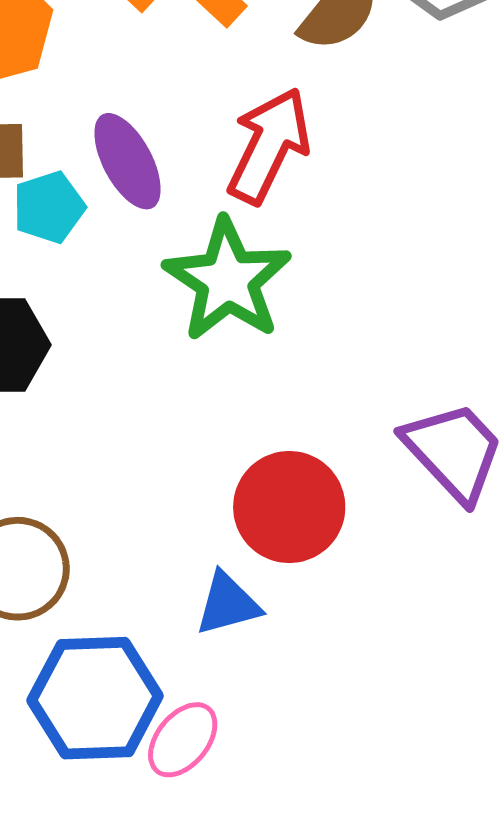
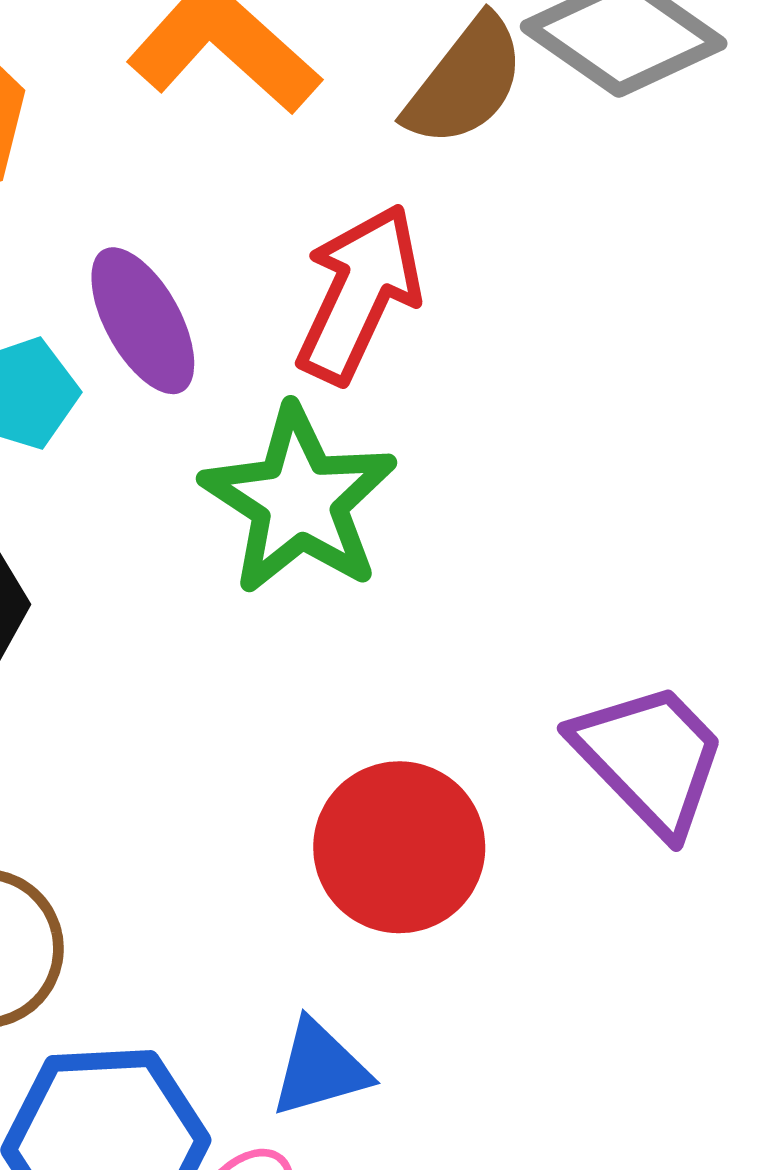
blue triangle: (228, 604) -> (320, 1068), moved

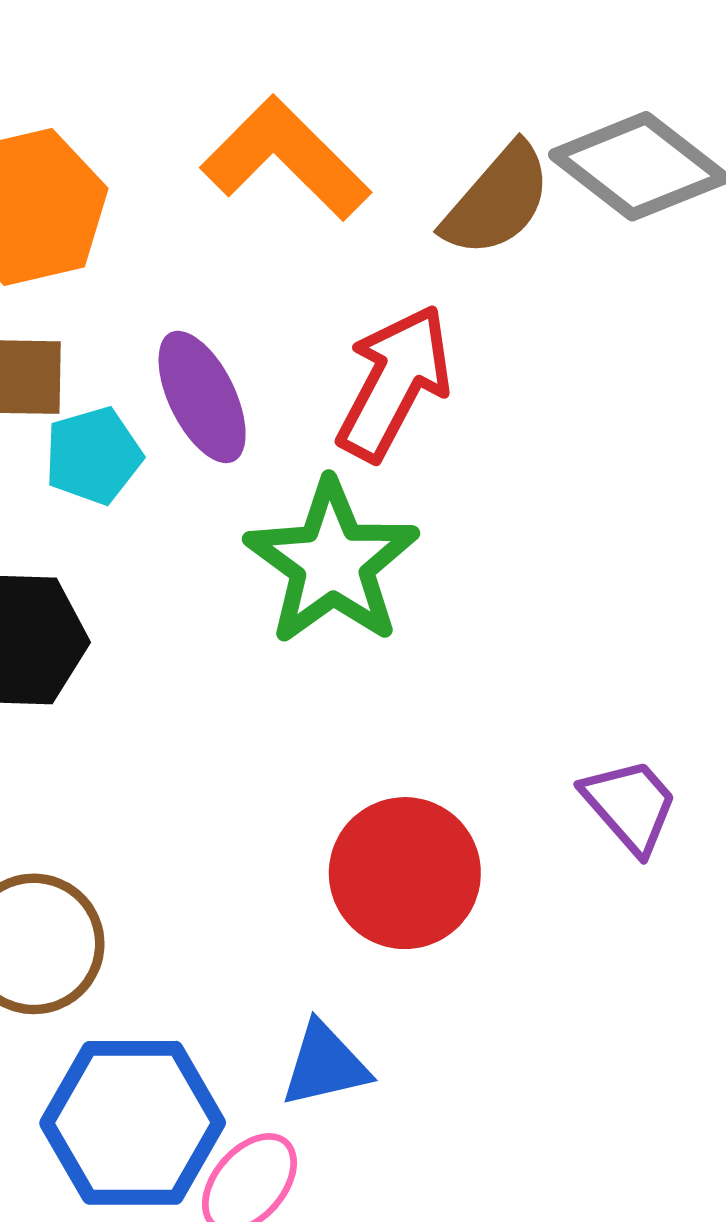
purple trapezoid: (650, 758) -> (630, 805), size x0.7

